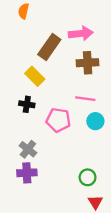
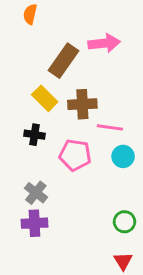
brown cross: (88, 63) -> (82, 104), moved
green circle: (88, 177) -> (124, 222), moved

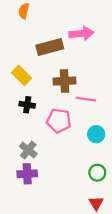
brown rectangle: (64, 61) -> (50, 47), turned 40
yellow rectangle: (45, 98) -> (21, 75), moved
cyan circle: (123, 156) -> (96, 134), moved

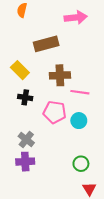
pink arrow: (81, 34) -> (76, 18), moved
cyan circle: (96, 134) -> (79, 121), moved
green circle: (97, 173) -> (81, 164), moved

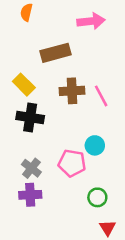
pink line: (80, 92) -> (101, 96), moved, turned 54
black cross: (25, 97) -> (30, 118), size x1.5
pink pentagon: (55, 112) -> (72, 163), moved

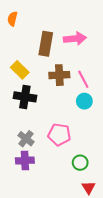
orange semicircle: (26, 12) -> (12, 19), moved
pink arrow: (91, 21) -> (75, 39), moved
brown rectangle: (56, 53) -> (46, 44), turned -65
cyan circle: (95, 145) -> (84, 101), moved

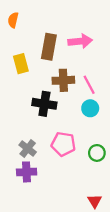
yellow rectangle: (20, 70) -> (21, 64), moved, turned 30
black cross: (25, 97) -> (44, 104), moved
green circle: (80, 163) -> (97, 153), moved

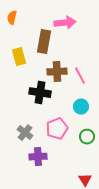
pink arrow: (80, 41) -> (65, 23), moved
cyan circle: (90, 108) -> (81, 107), moved
pink pentagon: (63, 144) -> (57, 129), turned -30
purple cross: (27, 172) -> (38, 157), moved

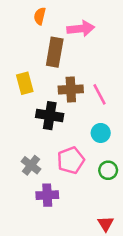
orange semicircle: (12, 18) -> (40, 16), moved
yellow rectangle: (19, 57) -> (25, 83), moved

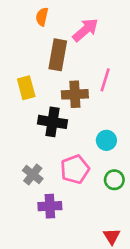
pink arrow: (81, 29) -> (85, 30), turned -35
pink line: (99, 94) -> (105, 80), moved, turned 45

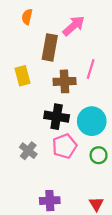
orange semicircle: (42, 17) -> (27, 17), moved
black cross: (53, 122) -> (57, 117), moved
cyan circle: (106, 140) -> (92, 121), size x1.6
purple cross: (50, 206) -> (50, 201), moved

